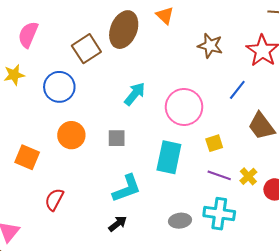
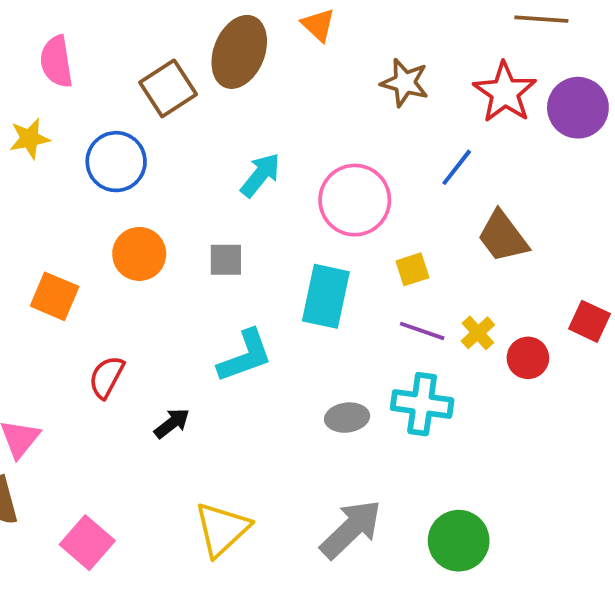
pink semicircle: (28, 35) -> (56, 62), turned -32
black arrow: (118, 224) -> (172, 423), moved

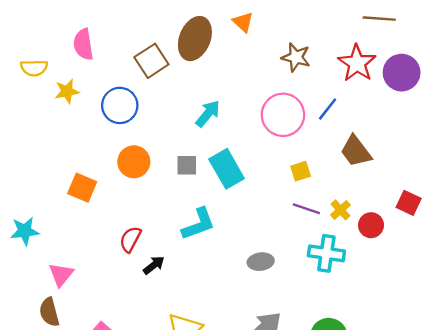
pink circle: (355, 200) -> (283, 115), moved
cyan rectangle: (326, 296) -> (227, 169), moved, turned -42
red semicircle: (106, 377) -> (130, 239), moved
cyan cross: (422, 404) -> (326, 253), moved

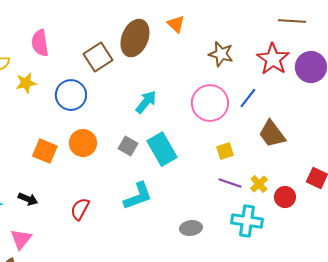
gray square: (187, 165) -> (128, 146), turned 30
orange square: (82, 188) -> (45, 151), moved
black arrow: (154, 265) -> (28, 199), moved, turned 60

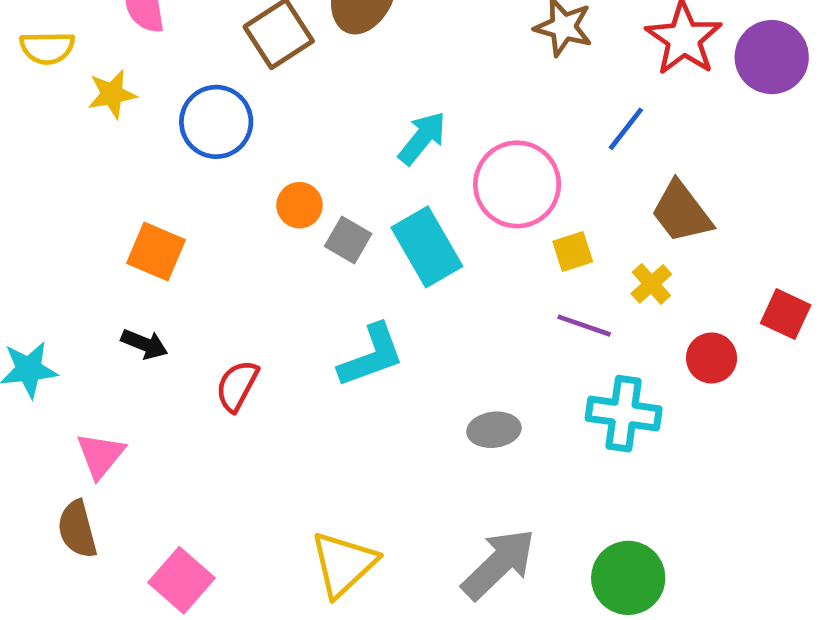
cyan arrow: (146, 102) -> (422, 138), moved
pink circle: (210, 103) -> (517, 184), moved
orange circle: (83, 143) -> (299, 205), moved, size x0.7
yellow cross: (259, 184) -> (651, 284), moved
black arrow: (28, 199) -> (144, 344), moved

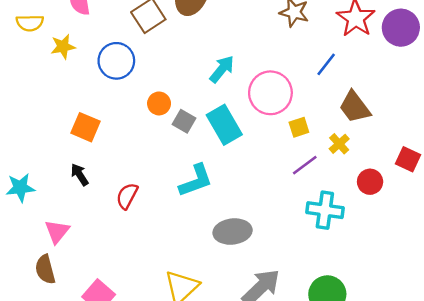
purple line: (584, 326) -> (305, 165), turned -56
black arrow: (144, 344) -> (80, 175), turned -145
gray ellipse: (494, 430) -> (233, 232), moved, size x1.4

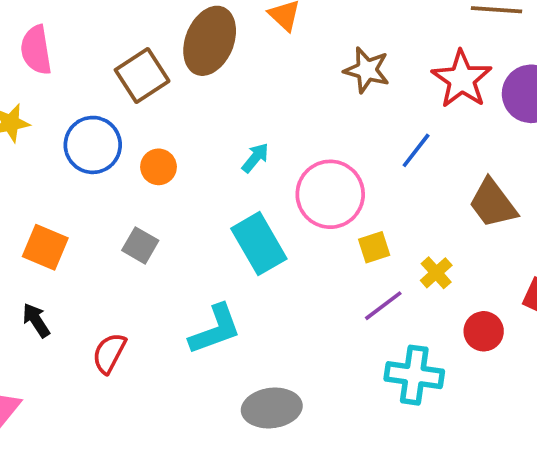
cyan arrow: (222, 69) -> (255, 158), size x0.7
orange circle: (159, 103) -> (158, 167), moved
brown trapezoid: (355, 107) -> (493, 203), moved
gray square: (184, 121) -> (140, 245), moved

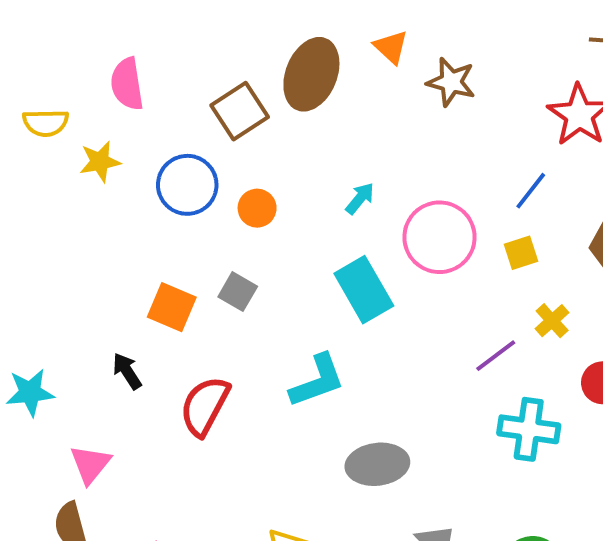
brown star: (367, 70) -> (451, 82), moved
orange square: (45, 247) -> (172, 307), moved
yellow square: (374, 247) -> (521, 253), moved
red semicircle: (109, 353) -> (205, 406), size x1.4

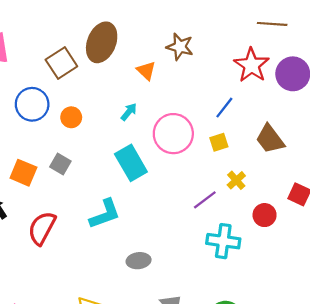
orange triangle: (391, 47) -> (146, 71), moved
gray ellipse: (377, 464) -> (139, 261), size x0.7

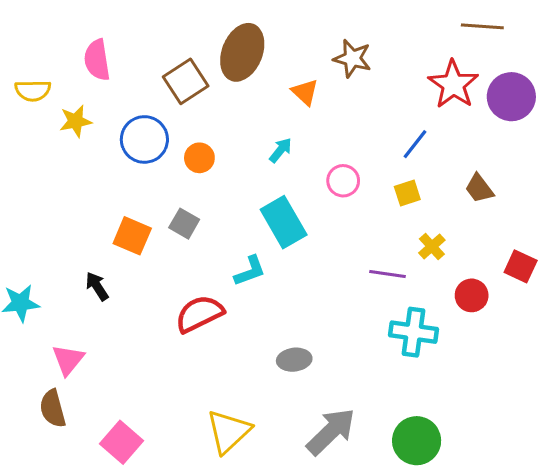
pink circle: (173, 134) -> (343, 181), size x0.6
brown trapezoid: (270, 139) -> (479, 188), size x0.7
purple line: (205, 200) -> (387, 274), turned 45
cyan L-shape: (105, 214) -> (250, 271), moved, size x0.7
red semicircle: (42, 228) -> (199, 314), moved, turned 36

